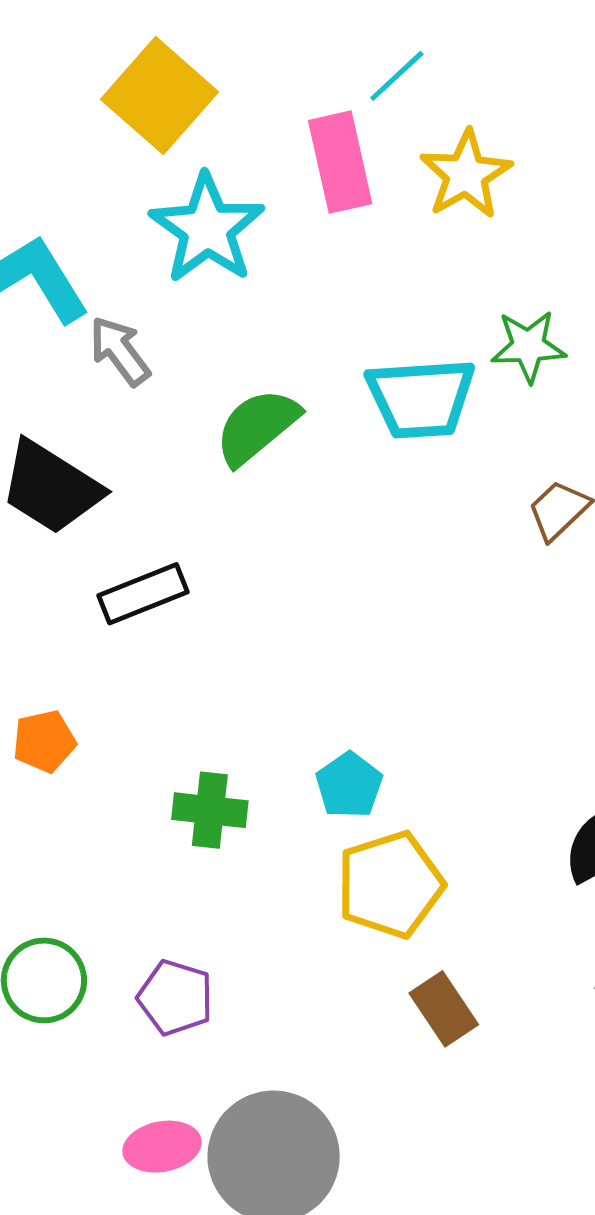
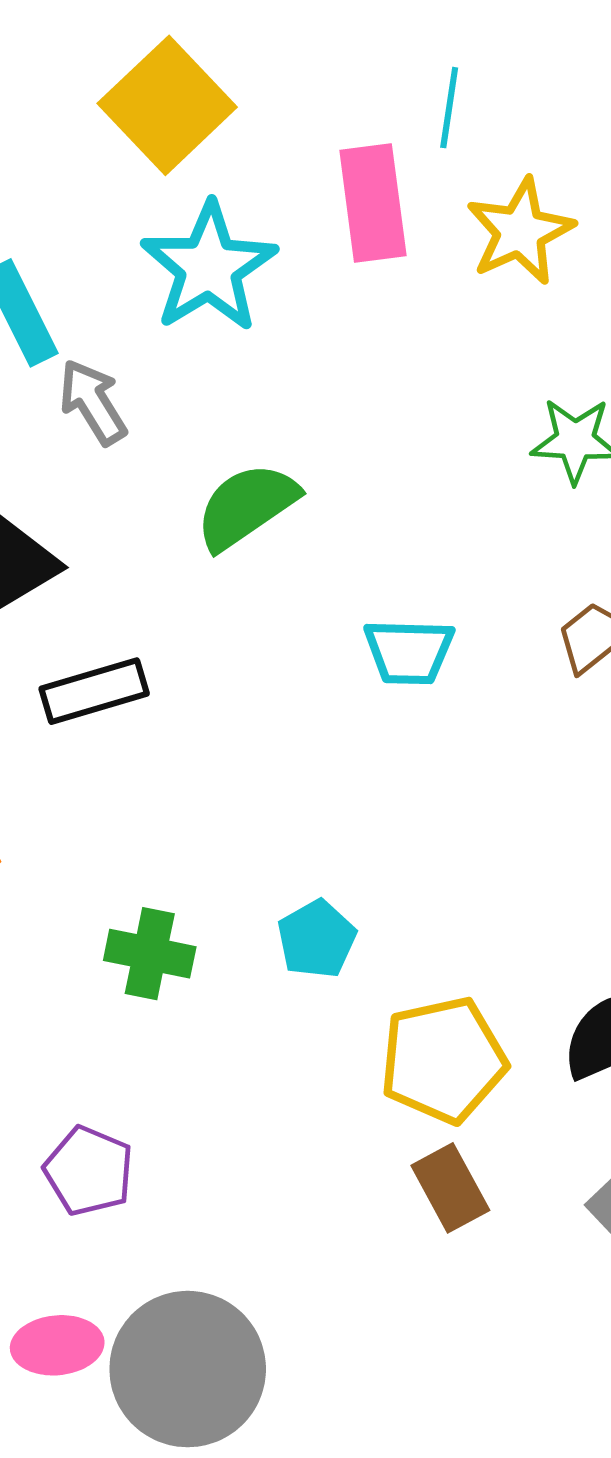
cyan line: (397, 76) -> (449, 108), turned -44
cyan trapezoid: (421, 398) -> (409, 652), moved, size x0.7
yellow pentagon: (390, 885) -> (443, 1060), moved
brown rectangle: (444, 1009) -> (450, 1188), moved

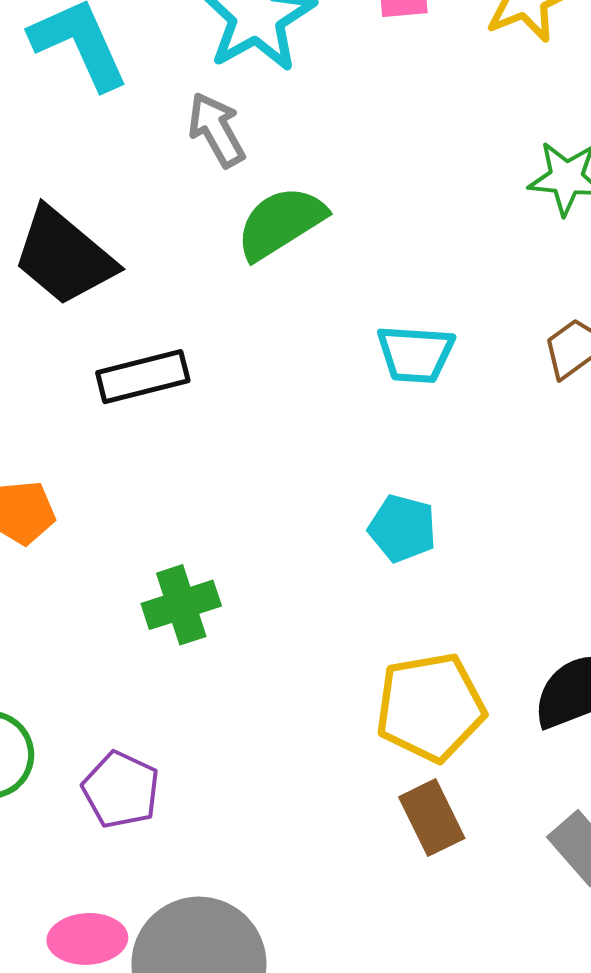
gray arrow: (93, 402) -> (216, 130), moved
cyan pentagon: (317, 939) -> (402, 528), moved, turned -30
green cross: (150, 954) -> (181, 605), turned -32

